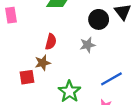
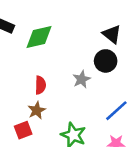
black circle: (99, 19) -> (106, 61), moved

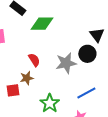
gray star: (82, 79) -> (66, 63), size x1.5
red semicircle: (40, 85) -> (34, 60), turned -48

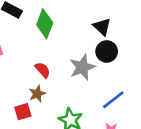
green diamond: (42, 24) -> (45, 24), turned -60
black triangle: (97, 35) -> (102, 27), moved

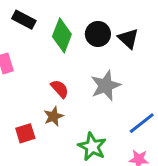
black circle: (107, 51) -> (98, 34), moved
red square: (23, 112) -> (25, 133), moved

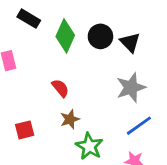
gray star: (106, 86) -> (131, 88), moved
brown star: (54, 116) -> (70, 119), moved

